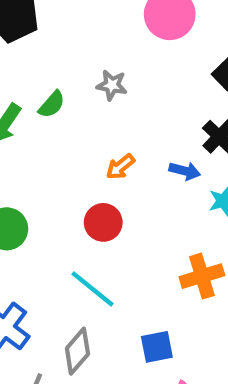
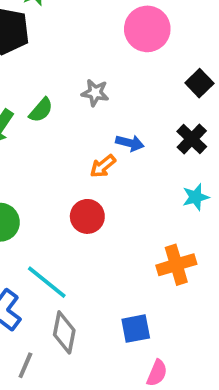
blue arrow: (185, 171) -> (130, 143), moved
cyan line: (92, 289) -> (47, 282), moved
gray diamond: (77, 351) -> (64, 332), turned -30

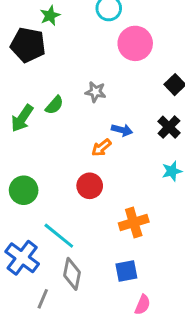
orange cross: (176, 265) -> (134, 223), moved

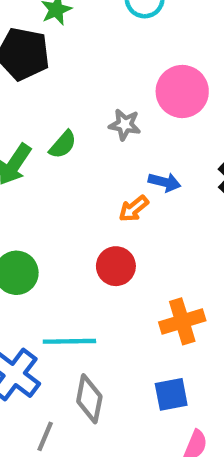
pink circle: (135, 43) -> (182, 91), moved
cyan line: (59, 236) -> (69, 341), turned -40

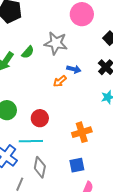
pink circle: (182, 91) -> (82, 14), moved
gray star: (125, 125) -> (56, 43), size x1.6
red circle: (116, 266) -> (40, 118), moved

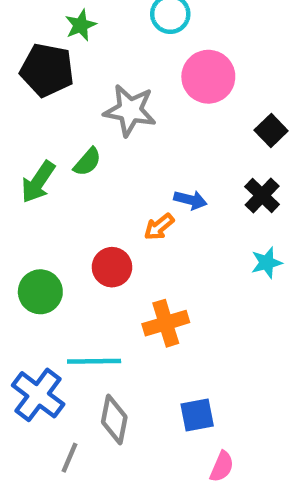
gray star: (56, 43) -> (130, 110), moved
red circle: (40, 118) -> (112, 267), moved
orange cross: (82, 132) -> (166, 323), moved

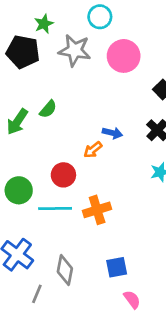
gray star: (130, 110) -> (75, 50), moved
cyan line: (94, 361) -> (55, 208), moved
pink semicircle: (222, 467) -> (132, 299), turned -60

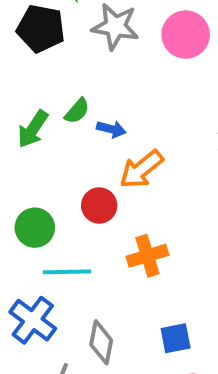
blue arrow: (112, 133) -> (111, 129), moved
orange arrow: (93, 150) -> (141, 169), size x1.6
cyan line: (55, 208) -> (67, 272), moved

